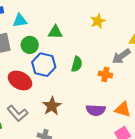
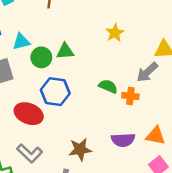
green circle: (30, 45) -> (41, 57), moved
green semicircle: (77, 64) -> (108, 86), moved, turned -77
brown star: (52, 106) -> (80, 149), moved, turned 30

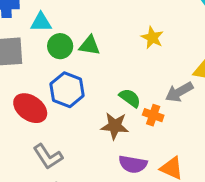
yellow star: (115, 33) -> (152, 38), turned -30
brown star: (80, 149) -> (115, 126), moved
gray L-shape: (30, 153) -> (48, 157), moved

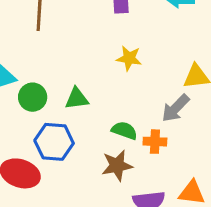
green triangle: (89, 45) -> (77, 99), moved

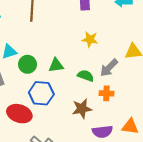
gray arrow: (176, 108) -> (109, 68), moved
green semicircle: (124, 130) -> (86, 76), moved

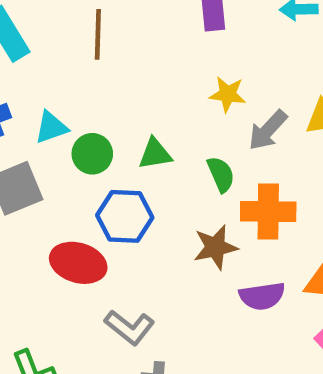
gray arrow: (109, 68) -> (268, 130), moved
green semicircle: (86, 76) -> (221, 174), turned 49
orange cross: (106, 93) -> (268, 211), size x1.6

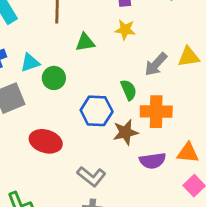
yellow star: (228, 94) -> (125, 30), moved
green triangle: (155, 154) -> (85, 42), moved
blue hexagon: (125, 216) -> (97, 111), moved
gray L-shape: (130, 327) -> (91, 176), moved

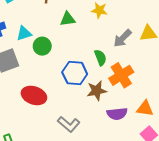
orange cross: (156, 112) -> (121, 75), turned -35

